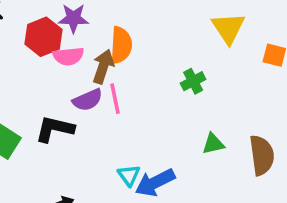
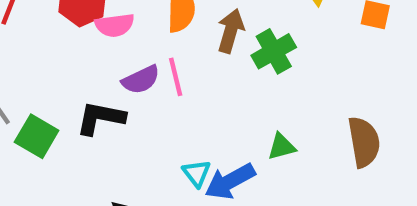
brown arrow: (103, 67) -> (231, 31), moved
green cross: (193, 81) -> (274, 51), size x1.4
green triangle: (213, 144) -> (282, 147), moved

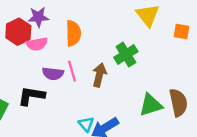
brown arrow: (231, 31) -> (99, 75), moved
purple semicircle: (141, 80) -> (53, 74), turned 35
green triangle: (282, 147) -> (151, 105), moved, size x1.5

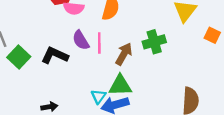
purple semicircle: (53, 74) -> (81, 40), turned 36
green triangle: (151, 105) -> (120, 85), moved

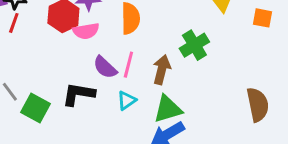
pink line: (99, 43) -> (128, 65), turned 30
cyan triangle: (98, 96) -> (127, 100), moved, turned 35

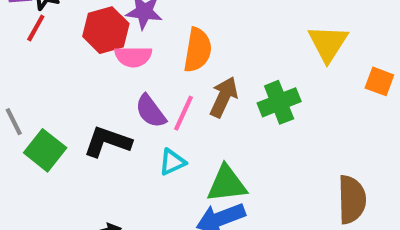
brown arrow: (162, 70) -> (224, 97), moved

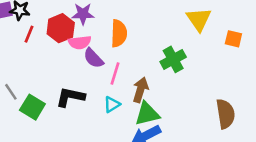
red line: (36, 28) -> (29, 34), moved
brown arrow: (224, 97) -> (140, 90), moved
purple semicircle: (151, 111) -> (93, 58), moved

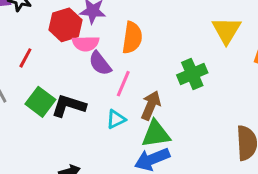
red line: (29, 34) -> (25, 58), moved
green square: (32, 107) -> (40, 102), moved

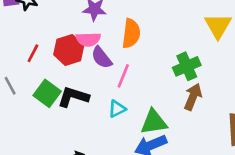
red hexagon: (65, 25) -> (69, 50), moved
brown arrow: (151, 105) -> (193, 97), moved

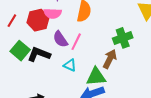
purple semicircle: (102, 58) -> (60, 39), moved
brown arrow: (193, 97) -> (110, 59), moved
cyan triangle: (117, 109) -> (70, 65), turned 48

